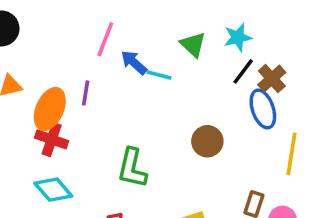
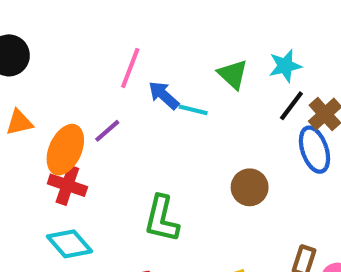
purple line: (86, 93) -> (107, 131), turned 40

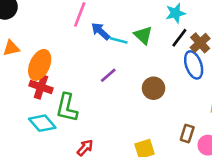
green triangle: (233, 74) -> (143, 35), moved
purple line: (107, 131) -> (108, 75), moved
green L-shape: (162, 219) -> (67, 108), moved

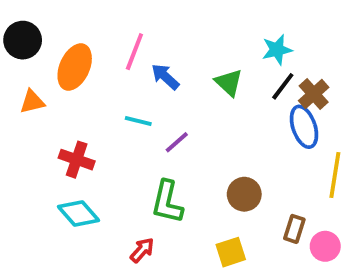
cyan line: (119, 40) -> (138, 121), moved
orange ellipse: (40, 65) -> (75, 67), moved
brown circle: (154, 88) -> (244, 194), moved
green L-shape: (67, 108) -> (167, 202), moved

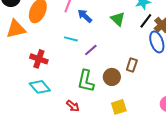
orange triangle: (32, 102) -> (16, 29), size x1.5
brown circle: (244, 194) -> (112, 77), moved
brown rectangle: (294, 229) -> (132, 65), moved
red arrow: (142, 250) -> (73, 106), turned 88

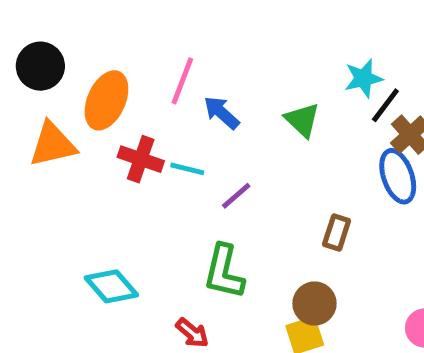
black line: (146, 21) -> (385, 105), moved
red cross: (39, 59) -> (141, 159), moved
brown circle: (112, 77) -> (315, 304), moved

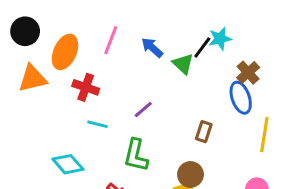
black line: (385, 105) -> (202, 47), moved
blue arrow: (221, 113) -> (152, 47), moved
cyan line: (187, 169) -> (97, 124), moved

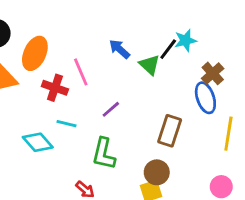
pink line: (111, 40) -> (81, 72), moved, turned -44
brown rectangle: (204, 132) -> (170, 131), size x1.5
cyan diamond: (68, 164) -> (38, 142), moved

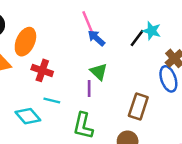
cyan star: (185, 40) -> (152, 31), turned 30
green triangle: (150, 65) -> (99, 72), moved
pink line: (81, 72) -> (88, 22), moved
purple line: (111, 109) -> (89, 88), turned -49

